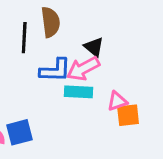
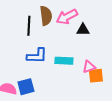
black triangle: (94, 47) -> (83, 30), moved, turned -40
pink arrow: (83, 69) -> (67, 17), moved
blue L-shape: (55, 70) -> (37, 56), moved

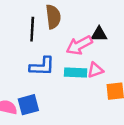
pink arrow: (67, 17) -> (79, 45), moved
pink triangle: (89, 67) -> (95, 70), moved

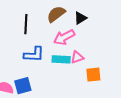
brown semicircle: (53, 17) -> (56, 14), moved, turned -120
black triangle: (99, 34) -> (80, 18), moved, turned -32

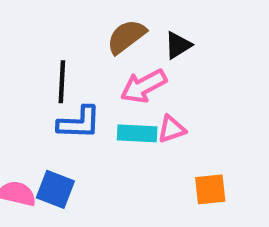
black line: (26, 24) -> (62, 82), moved
orange square: (93, 75) -> (210, 189), moved
blue square: (23, 86) -> (55, 189), turned 36

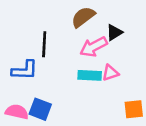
black triangle: (178, 45) -> (114, 33), moved
blue L-shape: (79, 123) -> (25, 70), moved

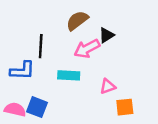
pink triangle: (110, 73) -> (108, 86), moved
cyan rectangle: (90, 75) -> (69, 75), moved

